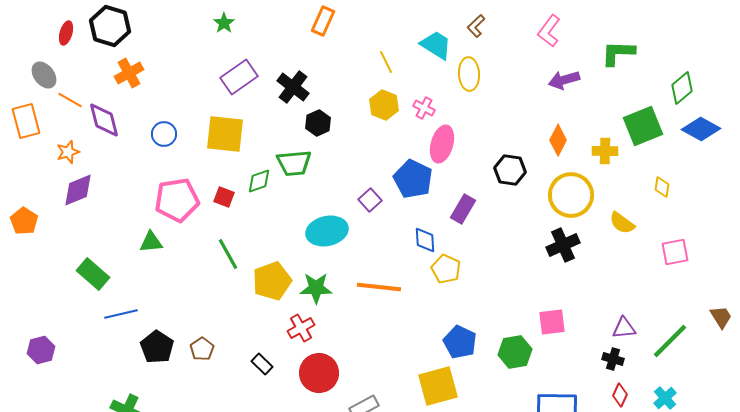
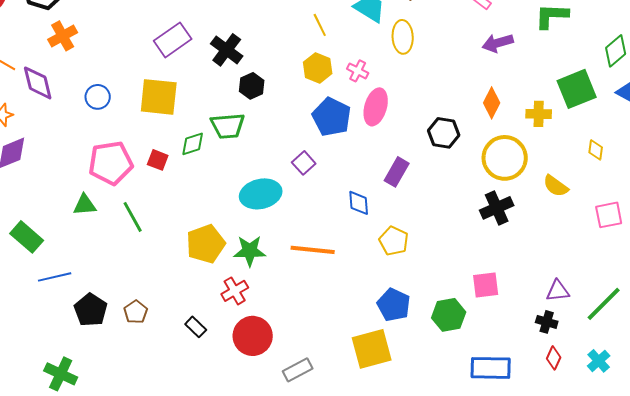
blue pentagon: (413, 179) -> (332, 117), moved
green line: (228, 254) -> (133, 217), moved
yellow pentagon: (446, 269) -> (394, 241), moved

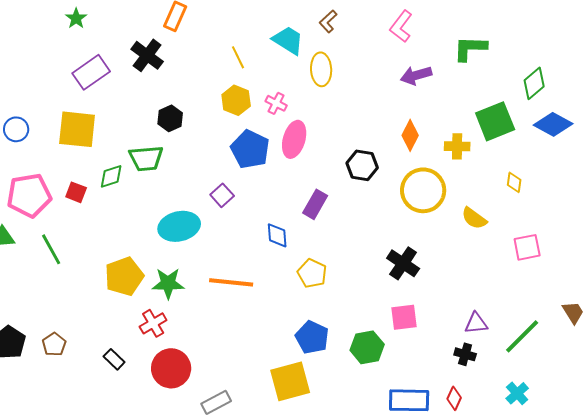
black cross: (227, 50) -> (147, 55), moved
black cross: (497, 208) -> (403, 263), moved, turned -32
red diamond: (554, 358) -> (454, 398), moved

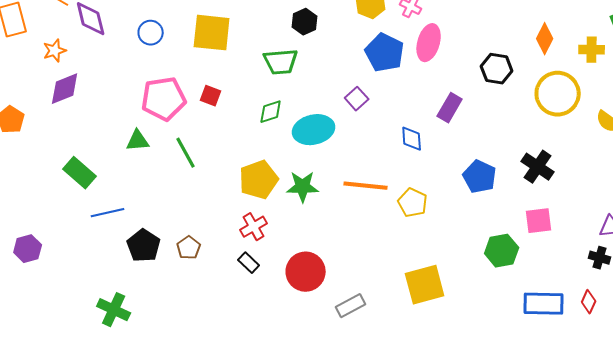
green diamond: (111, 176) -> (271, 112), moved
yellow pentagon: (312, 273) -> (413, 203), moved
red cross: (153, 323) -> (254, 227), moved
blue pentagon: (312, 337) -> (480, 177), moved

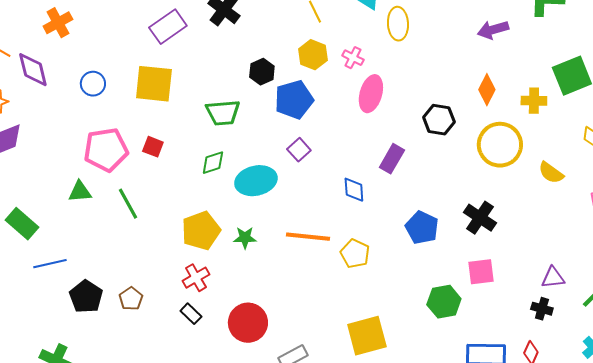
black hexagon: (305, 22) -> (262, 72), moved
blue pentagon: (385, 53) -> (294, 100), moved, turned 30
green star: (303, 187) -> (245, 238), size x0.7

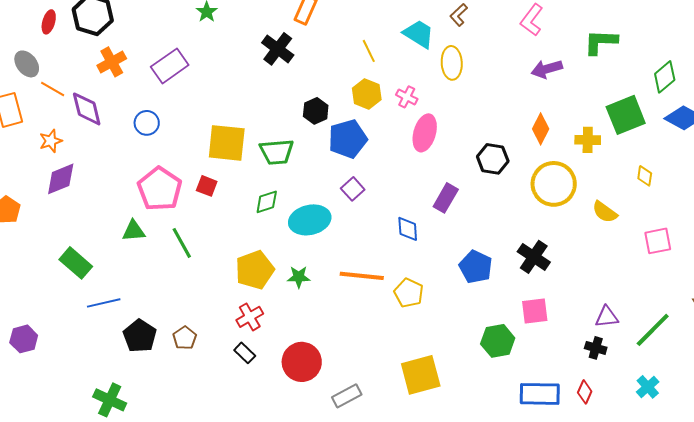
purple rectangle: (168, 27) -> (170, 66), moved
yellow square: (154, 84) -> (227, 143), moved
pink pentagon: (106, 150) -> (160, 189), turned -30

